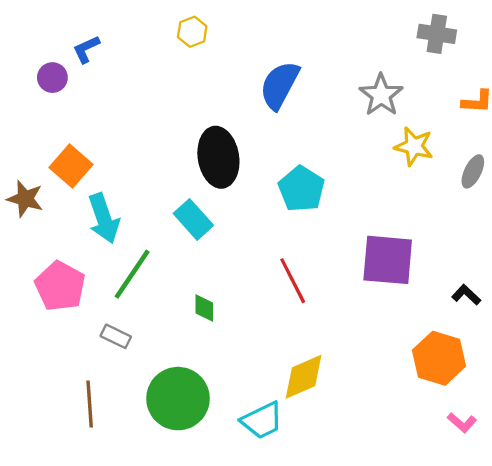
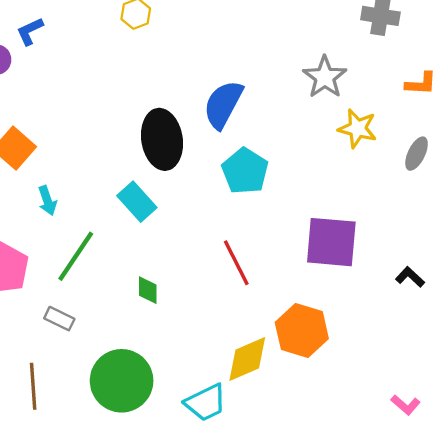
blue semicircle: (280, 85) -> (223, 104), moved
cyan arrow: (104, 218) -> (47, 201), size x0.6
orange hexagon: (439, 358) -> (302, 331), moved

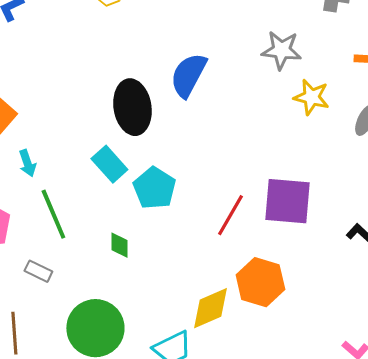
gray star: (325, 77) -> (281, 50), turned -30
cyan pentagon: (245, 171) -> (154, 188), moved
green line: (76, 256) -> (53, 214), turned -57
red line: (236, 263) -> (230, 215), moved, turned 57

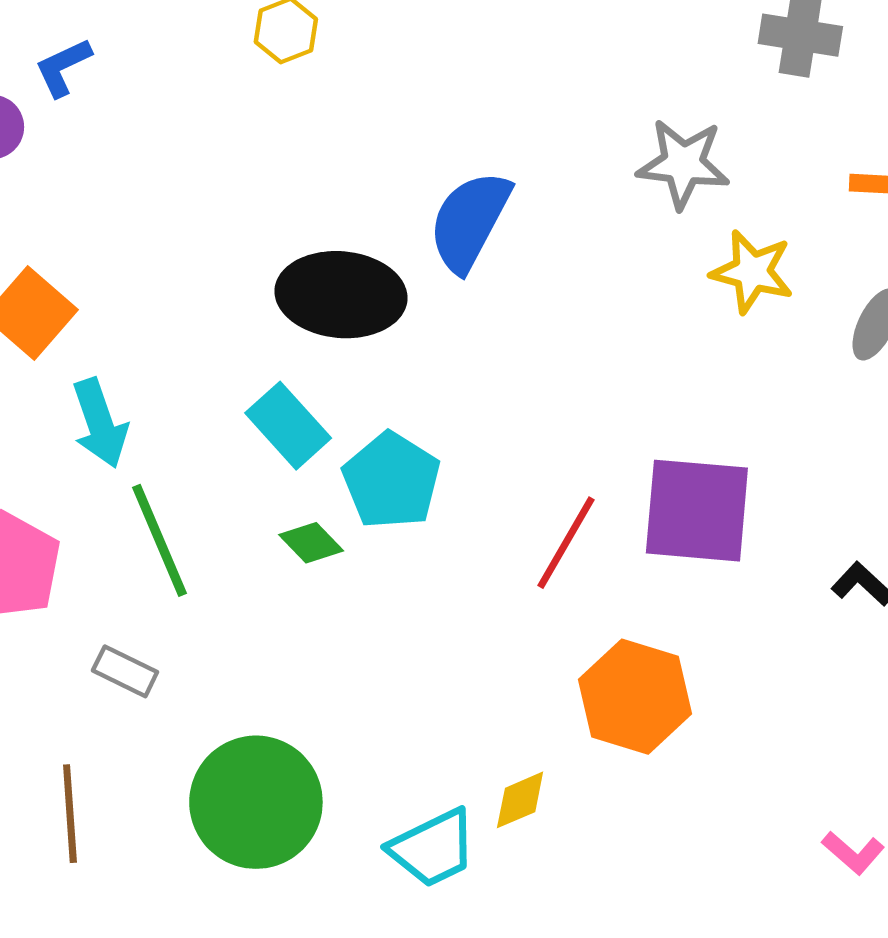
black ellipse: (132, 107) -> (341, 295), turned -76
cyan arrow: (27, 163) -> (100, 423), size x1.4
green diamond: (119, 245) -> (311, 543), moved, turned -44
yellow diamond: (210, 308) -> (520, 800), moved, size x0.6

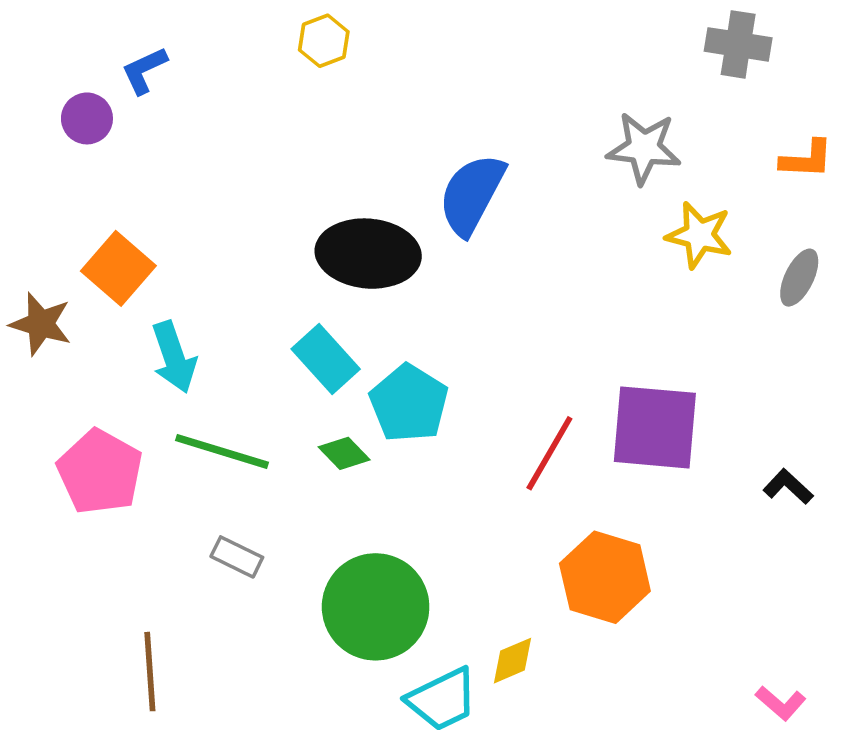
green line: (160, 540) -> (222, 451), turned -50
gray rectangle: (125, 671) -> (237, 557), moved
green circle: (256, 802) -> (376, 607), moved

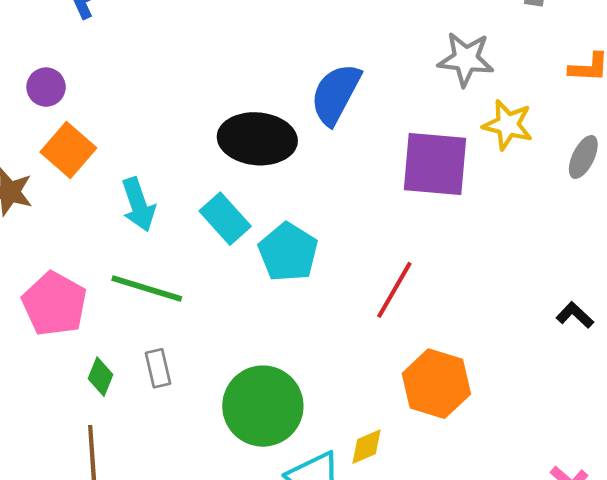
purple circle: (87, 118) -> (46, 87), moved
cyan arrow: (174, 357) -> (138, 205), moved
purple square: (655, 427) -> (435, 164), moved
green diamond: (344, 453) -> (101, 377), moved, turned 66
gray rectangle: (237, 557) -> (158, 368), turned 51

